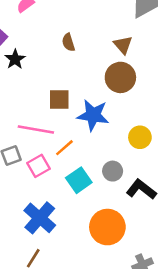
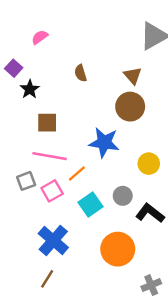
brown square: (59, 100) -> (47, 123), moved

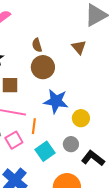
brown circle: (130, 107) -> (43, 67), moved
yellow circle: (149, 164) -> (81, 118), moved
orange line: (77, 174) -> (34, 126), turned -42

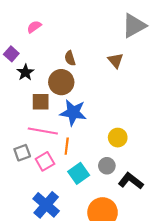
brown circle: (43, 67) -> (61, 82), moved
blue star: (56, 101) -> (73, 113), moved

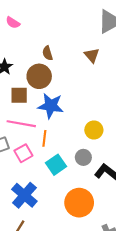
pink semicircle: (34, 27) -> (13, 23), turned -112

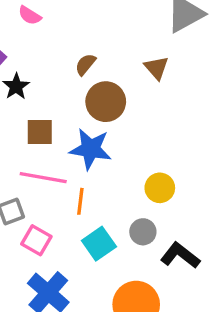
brown semicircle: (48, 53) -> (85, 64), turned 56
brown circle: (39, 76) -> (106, 102), moved
pink square: (23, 153) -> (36, 240), moved, turned -30

